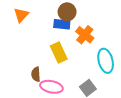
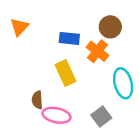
brown circle: (67, 12) -> (110, 27), moved

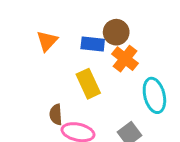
orange triangle: (19, 27) -> (47, 41), moved
brown circle: (110, 27) -> (116, 32), moved

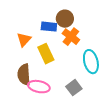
orange triangle: (47, 41) -> (24, 40), moved
brown semicircle: (56, 115) -> (24, 75), size x1.5

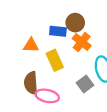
orange triangle: (24, 40) -> (31, 45), turned 49
gray square: (74, 88) -> (85, 84), moved

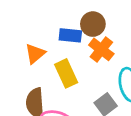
orange triangle: (31, 45) -> (35, 54), turned -42

